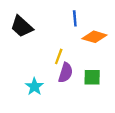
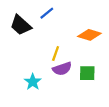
blue line: (75, 18) -> (47, 13), moved, turned 56
purple semicircle: (66, 73) -> (62, 69), turned 54

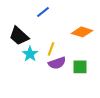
black trapezoid: (21, 25) -> (19, 36), moved
cyan star: (33, 82) -> (30, 54), moved

